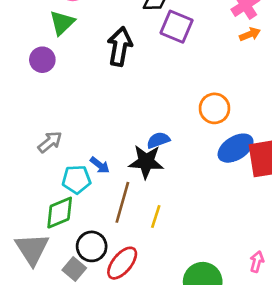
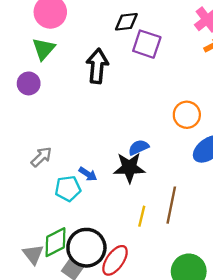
brown line: (122, 202) -> (171, 205), moved
green diamond: (60, 213) -> (55, 242), moved
black circle: (92, 246) -> (86, 248), size x1.4
gray triangle: (32, 249) -> (33, 254), size x0.7

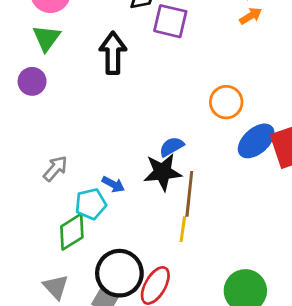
brown line: (171, 205) -> (189, 194), moved
green diamond: (55, 242) -> (72, 232), moved

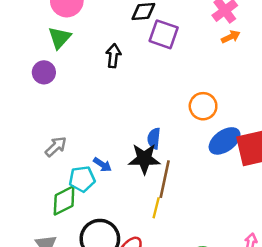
black arrow: (113, 53) -> (113, 56), size x0.7
blue semicircle: (172, 147) -> (154, 138), turned -60

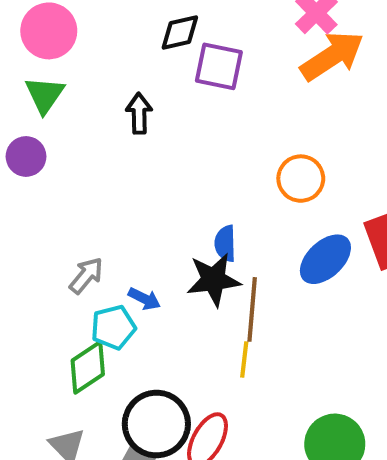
orange arrow: (231, 37) -> (332, 56), size x2.0
blue ellipse: (225, 141) -> (325, 259), moved
gray arrow: (56, 147) -> (86, 276), moved

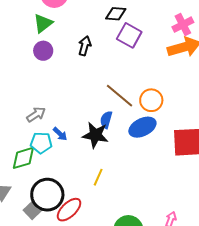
purple circle: (26, 156) -> (43, 51), moved
blue ellipse: (325, 259) -> (142, 127), moved
brown line: (252, 309) -> (120, 96), moved, turned -72

